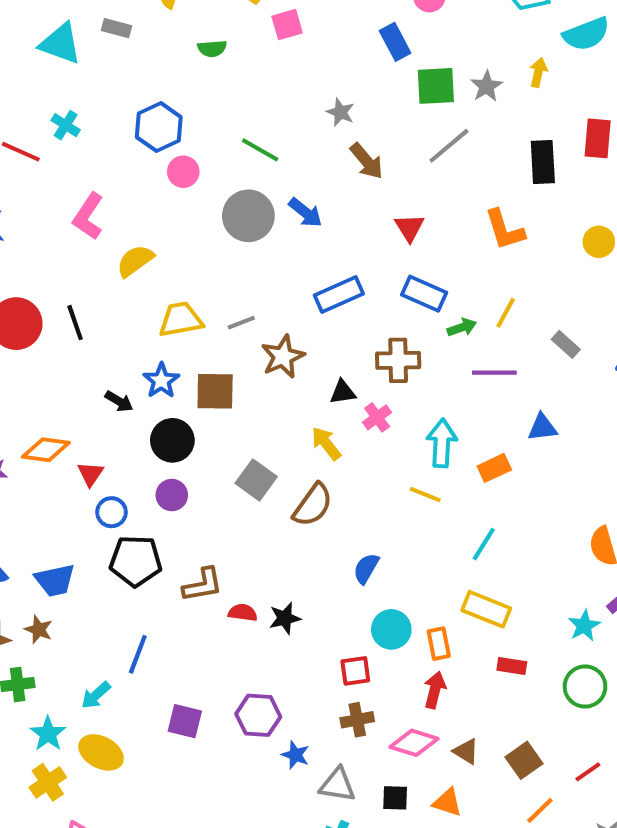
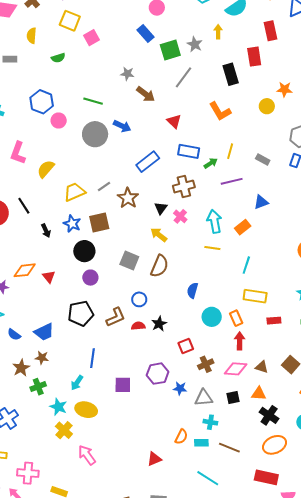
black triangle: (343, 392) -> (161, 208), turned -32
black arrow: (119, 401) -> (46, 231), moved, turned 48
blue circle: (112, 512) -> (139, 299), moved
red square: (355, 671) -> (186, 346), moved

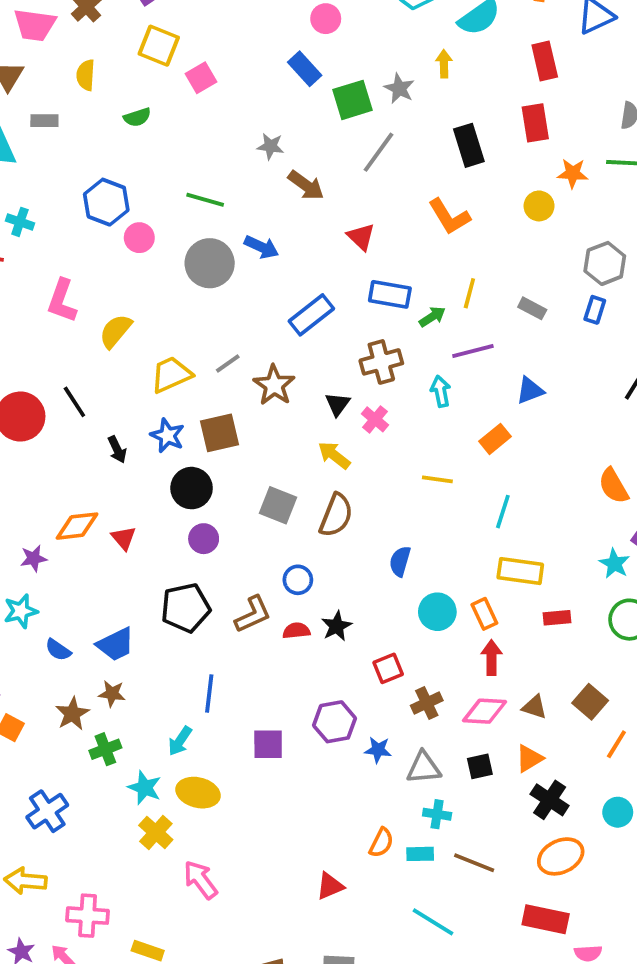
red rectangle: (254, 57) -> (535, 123), moved
cyan arrow: (214, 221) -> (441, 391), moved, size x0.7
orange triangle: (259, 394) -> (529, 758), turned -35

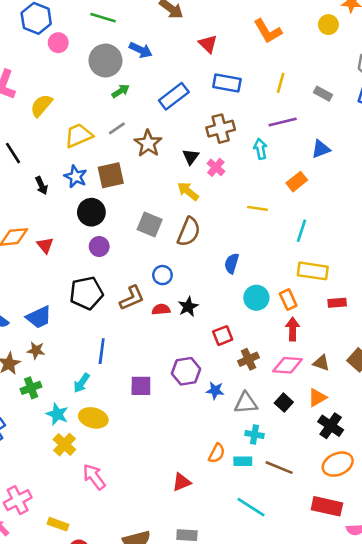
green arrow: (432, 317) -> (121, 91), moved
black square: (480, 766) -> (284, 403), turned -36
pink cross: (88, 916) -> (18, 500), turned -32

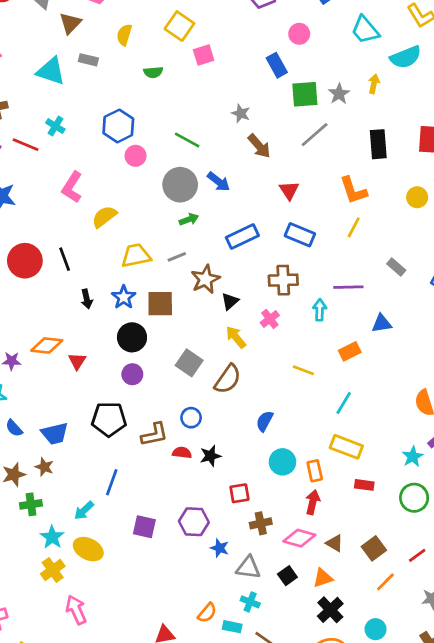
yellow line: (281, 83) -> (354, 227), moved
black triangle: (191, 157) -> (230, 301), moved

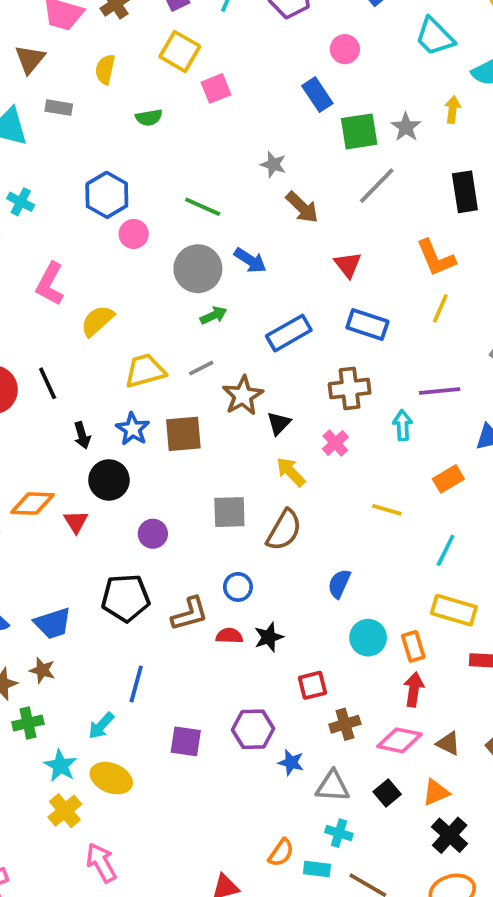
black circle: (132, 337) -> (109, 480), moved
gray square: (189, 363) -> (229, 512), turned -32

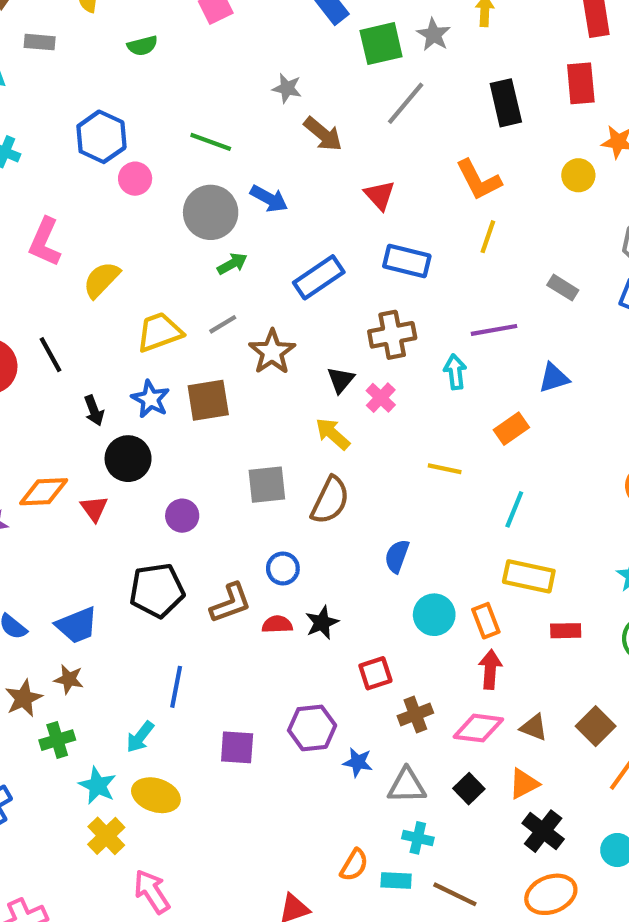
black triangle: (279, 423) -> (341, 380), moved

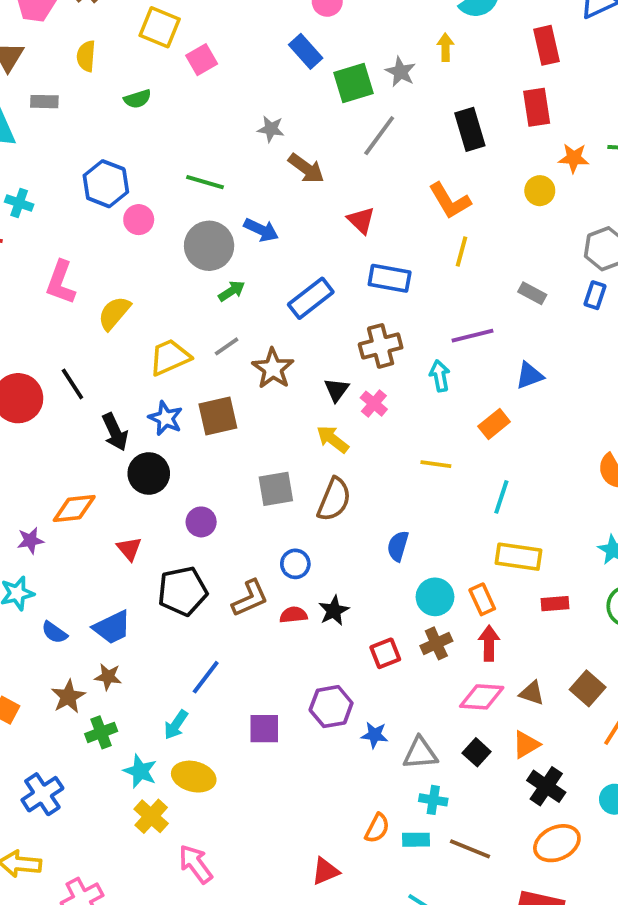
black arrow: (94, 410) -> (115, 432), size x1.4
red triangle: (94, 509) -> (129, 549), moved
blue line: (176, 687) -> (206, 677), turned 30
brown cross: (415, 714) -> (436, 643), moved

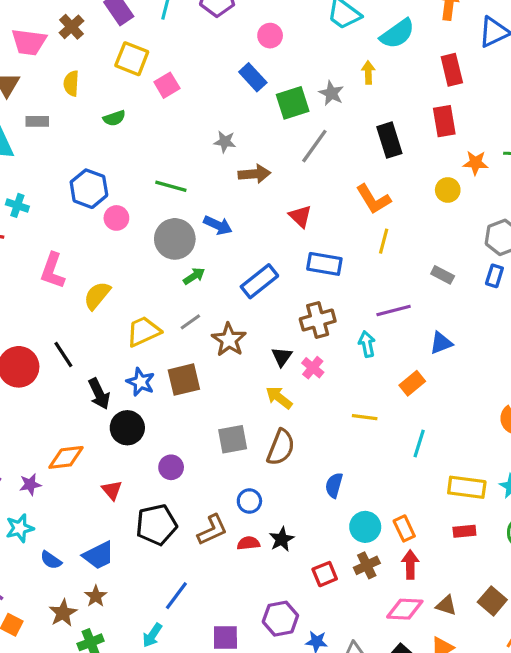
brown arrow: (306, 168) -> (254, 174), turned -40
yellow rectangle: (518, 557) -> (467, 487), moved
brown star: (108, 677) -> (96, 596), turned 30

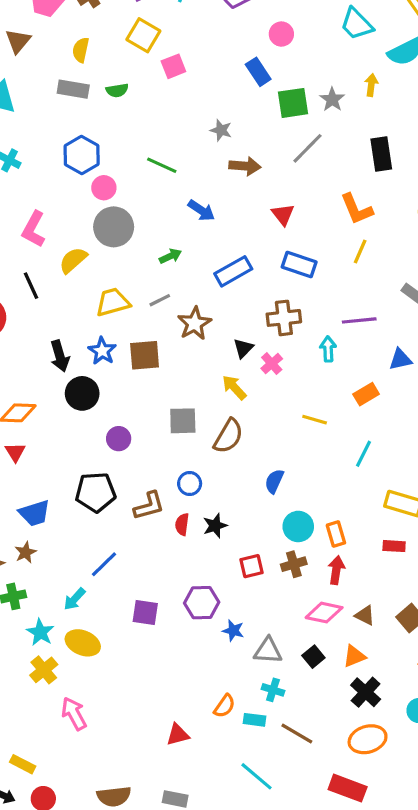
gray rectangle: (37, 121) -> (73, 89), moved, size x1.4
gray circle: (175, 239) -> (114, 227), moved
black line: (63, 354) -> (31, 286), moved
red triangle: (112, 490) -> (15, 452), moved
red semicircle: (248, 543) -> (182, 524), turned -85

